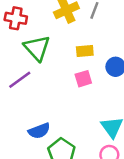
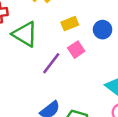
purple line: (20, 80) -> (51, 63), moved

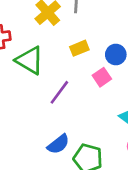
pink square: (76, 50) -> (102, 77), moved

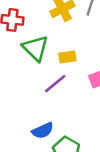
yellow rectangle: (79, 48) -> (67, 57), moved

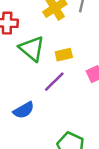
blue semicircle: (43, 131) -> (24, 110), moved

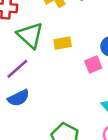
purple line: (54, 82) -> (17, 69), moved

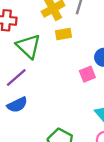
yellow rectangle: (63, 43) -> (64, 34), moved

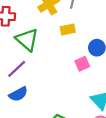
yellow rectangle: (64, 34) -> (68, 30), moved

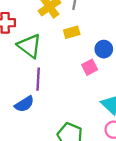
purple line: (17, 69) -> (38, 79), moved, turned -40

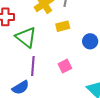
pink square: (90, 67) -> (65, 66), moved

